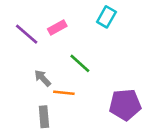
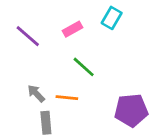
pink rectangle: (57, 28) -> (72, 29), moved
gray arrow: (43, 78) -> (36, 93), moved

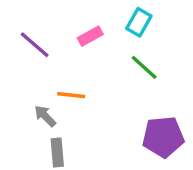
green line: (84, 67) -> (144, 67), moved
orange line: (67, 98) -> (71, 95), moved

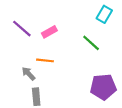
cyan rectangle: (139, 22) -> (104, 14), moved
pink rectangle: (90, 36) -> (49, 32), moved

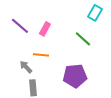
pink rectangle: (49, 32) -> (45, 29), turned -32
purple pentagon: (103, 87) -> (75, 76), moved

